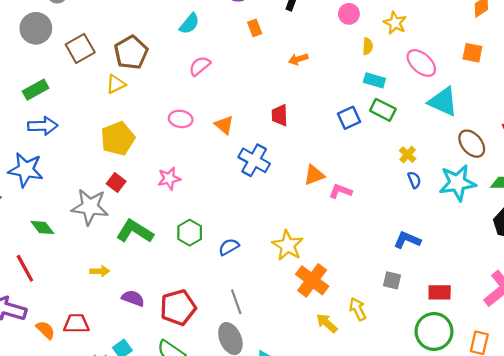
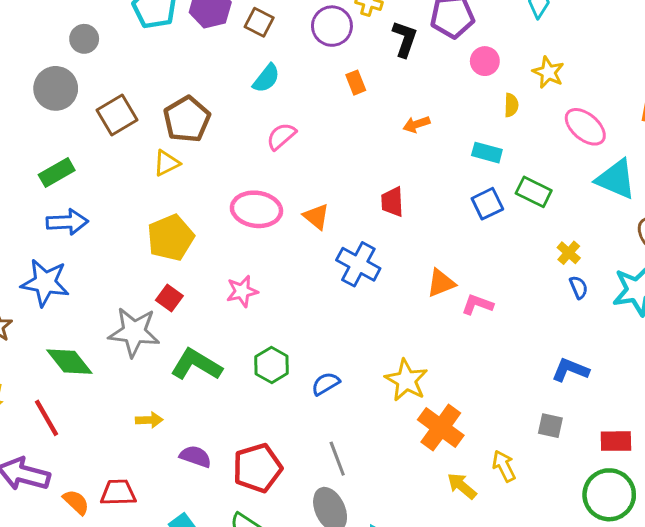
cyan rectangle: (374, 80) -> (487, 153), moved
pink ellipse: (181, 119) -> (256, 209), size x1.5
green diamond: (42, 228) -> (69, 362), size x1.4

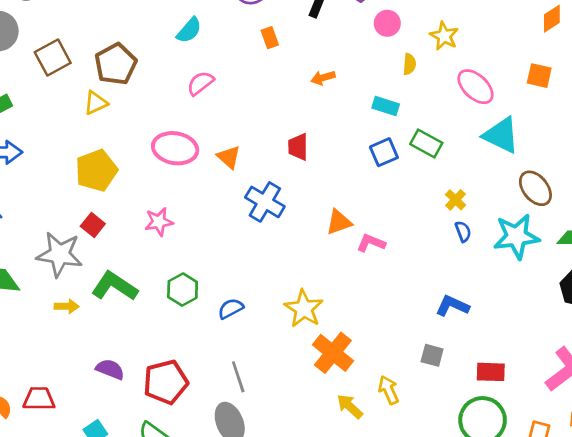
yellow arrow: (149, 420) -> (67, 306), moved

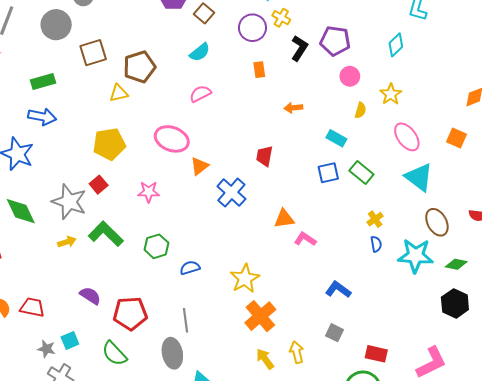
orange triangle: (229, 157) -> (199, 166), moved, turned 30
yellow arrow: (67, 306) -> (67, 242), turned -30
blue L-shape: (452, 306) -> (338, 290), moved

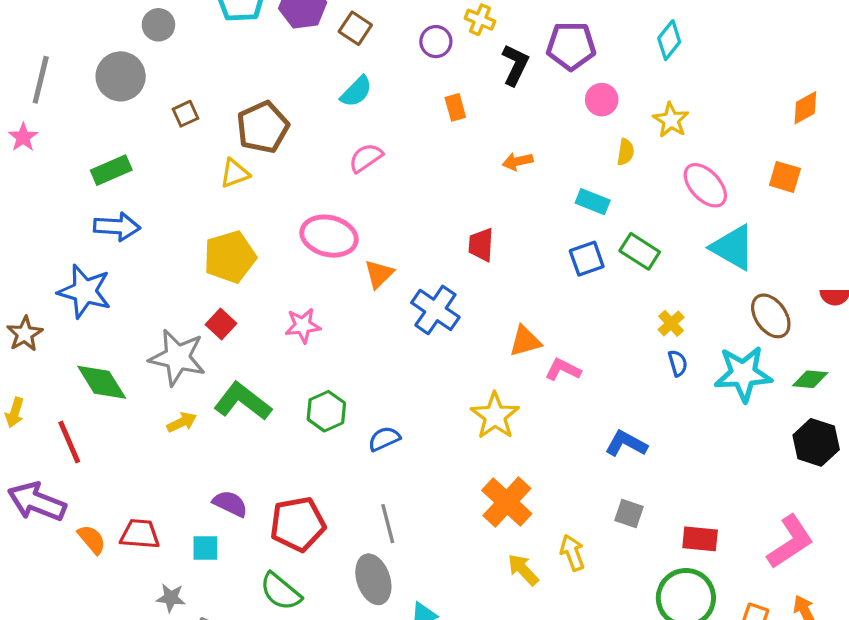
purple circle: (252, 28) -> (436, 42), size x0.7
brown square: (93, 53) -> (186, 114), size x0.6
yellow star: (245, 279) -> (495, 416), moved
cyan square: (70, 340) -> (205, 548), moved, turned 30

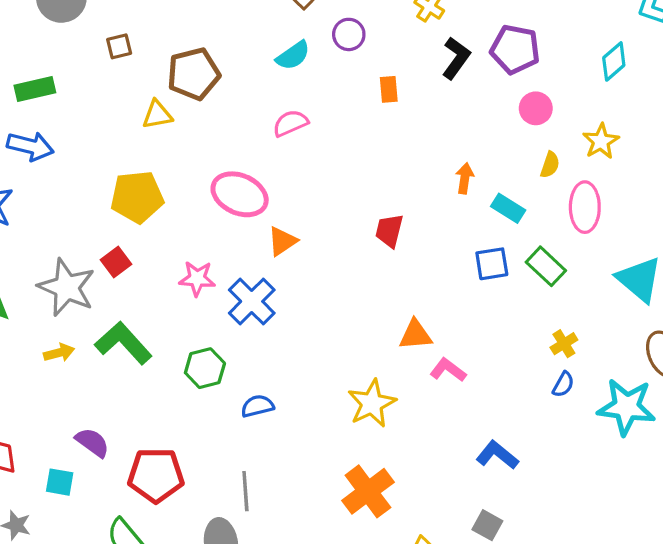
purple circle: (436, 42) -> (349, 34), moved
orange arrow: (518, 161) -> (465, 178), moved, turned 100
pink ellipse: (705, 185) -> (585, 207), moved, turned 33
blue cross: (435, 310) -> (252, 301), moved
blue semicircle: (678, 363) -> (563, 384), turned 35

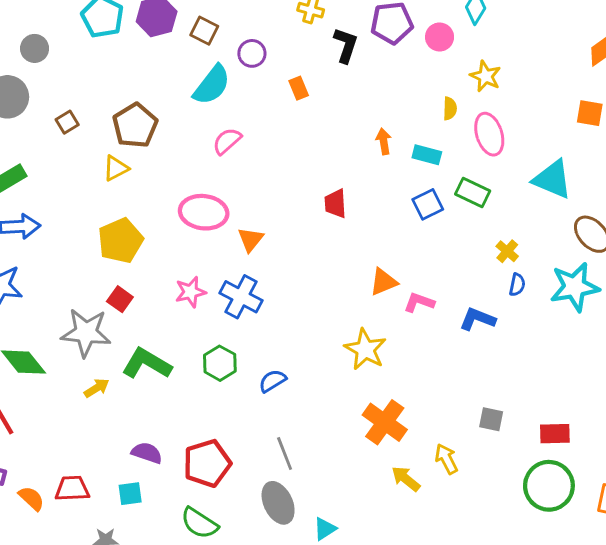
cyan semicircle: (293, 56) -> (212, 85), size x1.4
pink circle: (536, 108) -> (440, 37), moved
blue L-shape: (497, 455) -> (477, 319), moved

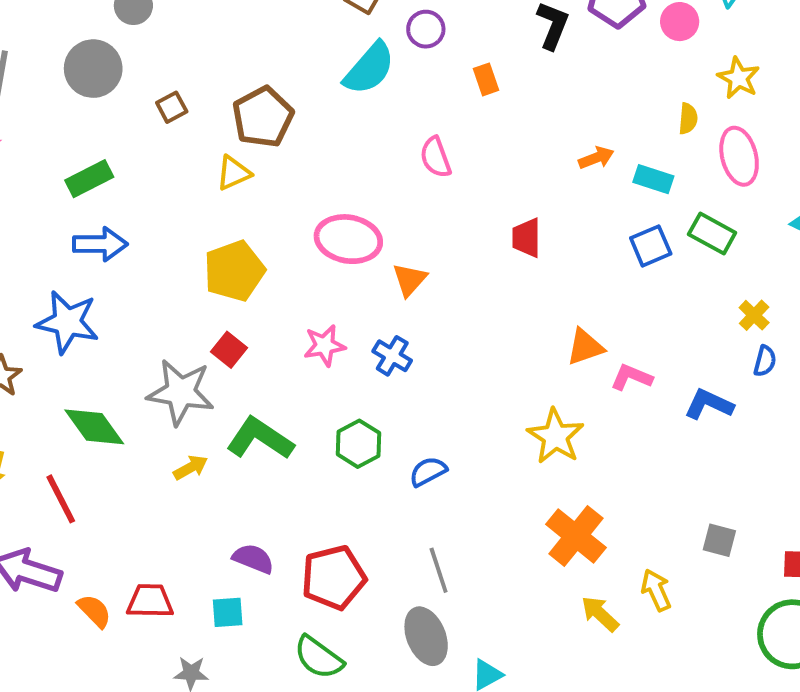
pink semicircle: (227, 141) -> (436, 157), moved, turned -72
orange arrow: (384, 141) -> (596, 158), turned 75
blue cross: (241, 297) -> (392, 356), size x0.7

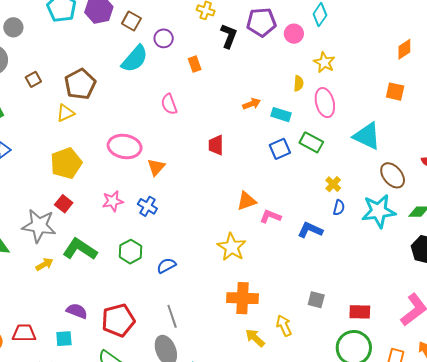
orange cross: (576, 536) -> (242, 298), turned -36

